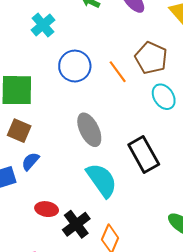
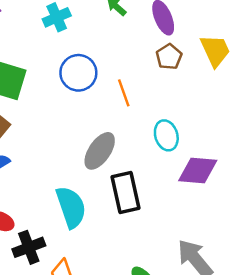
brown pentagon: (151, 58) -> (169, 57), moved, size x0.7
gray ellipse: (89, 130) -> (100, 151), moved, turned 44

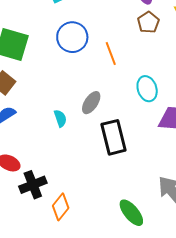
gray ellipse: (100, 151) -> (91, 103), size x0.7
cyan semicircle: (71, 207) -> (60, 118), moved, size x0.5

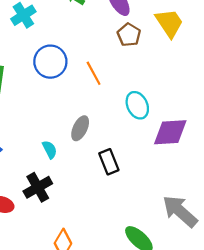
black rectangle: (114, 137) -> (109, 162), size x0.7
black cross: (33, 185) -> (38, 187), moved

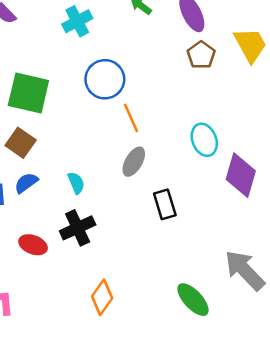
orange line: (94, 73) -> (131, 118), moved
purple diamond: (170, 132) -> (241, 175), turned -75
cyan semicircle: (50, 149) -> (76, 183), moved

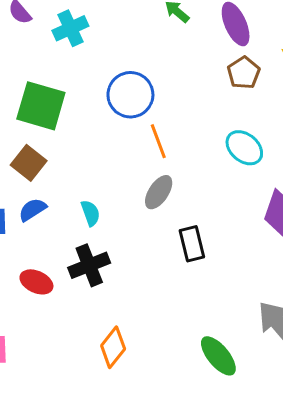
cyan cross: (77, 21) -> (70, 28), moved
cyan ellipse: (204, 140) -> (244, 148), moved, turned -32

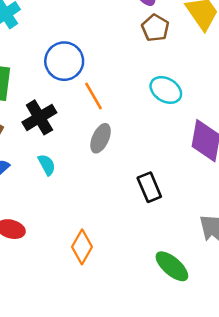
black rectangle: (192, 244) -> (149, 187), moved
black cross: (89, 265) -> (39, 117), moved
orange diamond: (113, 347) -> (82, 247), moved

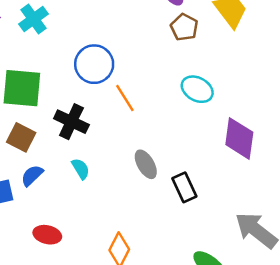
black cross: (39, 117) -> (71, 122), turned -32
gray ellipse: (101, 138) -> (146, 164), moved, turned -52

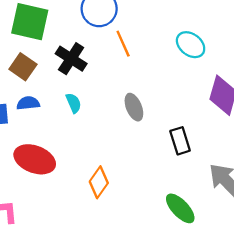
blue semicircle: (32, 175) -> (28, 103), turned 30
black rectangle: (184, 187) -> (180, 141), moved
red ellipse: (47, 235) -> (35, 159), size x1.6

